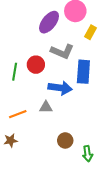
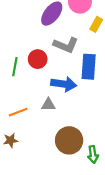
brown circle: (65, 140) -> (69, 140), size x1.6

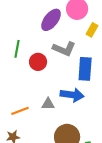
green line: (15, 67) -> (17, 49), moved
blue arrow: (64, 84) -> (72, 95), moved

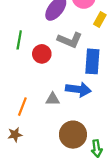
orange line: (20, 111) -> (22, 107), turned -48

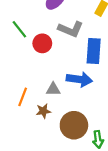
green line: (19, 40) -> (19, 29), turned -48
brown star: (15, 135) -> (43, 111), moved

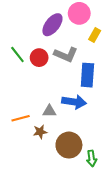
red circle: (42, 43) -> (39, 58), moved
orange line: (23, 97) -> (21, 118), turned 54

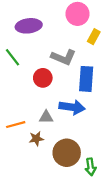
purple ellipse: (52, 25) -> (29, 26), moved, turned 45
red circle: (39, 58) -> (43, 78), moved

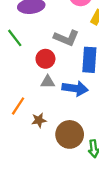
gray triangle: (46, 117) -> (48, 82), moved
orange line: (16, 125) -> (18, 106), turned -42

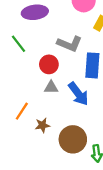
blue arrow: (75, 88) -> (78, 94), turned 45

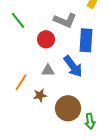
gray triangle: (51, 87) -> (48, 70), moved

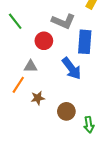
gray triangle: (48, 70) -> (31, 66), moved
brown circle: (68, 108) -> (66, 111), size x0.7

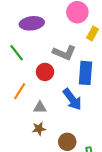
gray triangle: (31, 66) -> (40, 107), moved
orange line: (18, 85) -> (20, 91), moved

